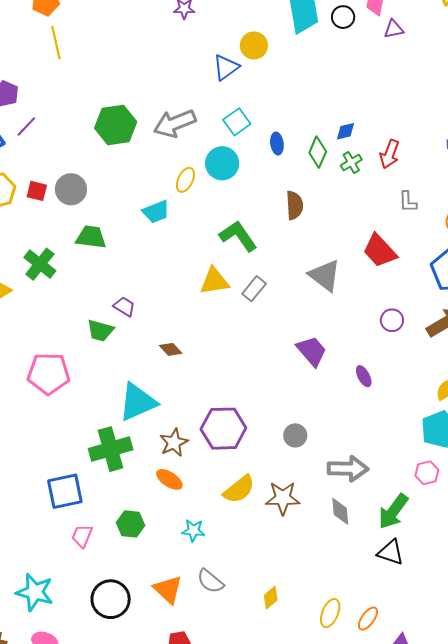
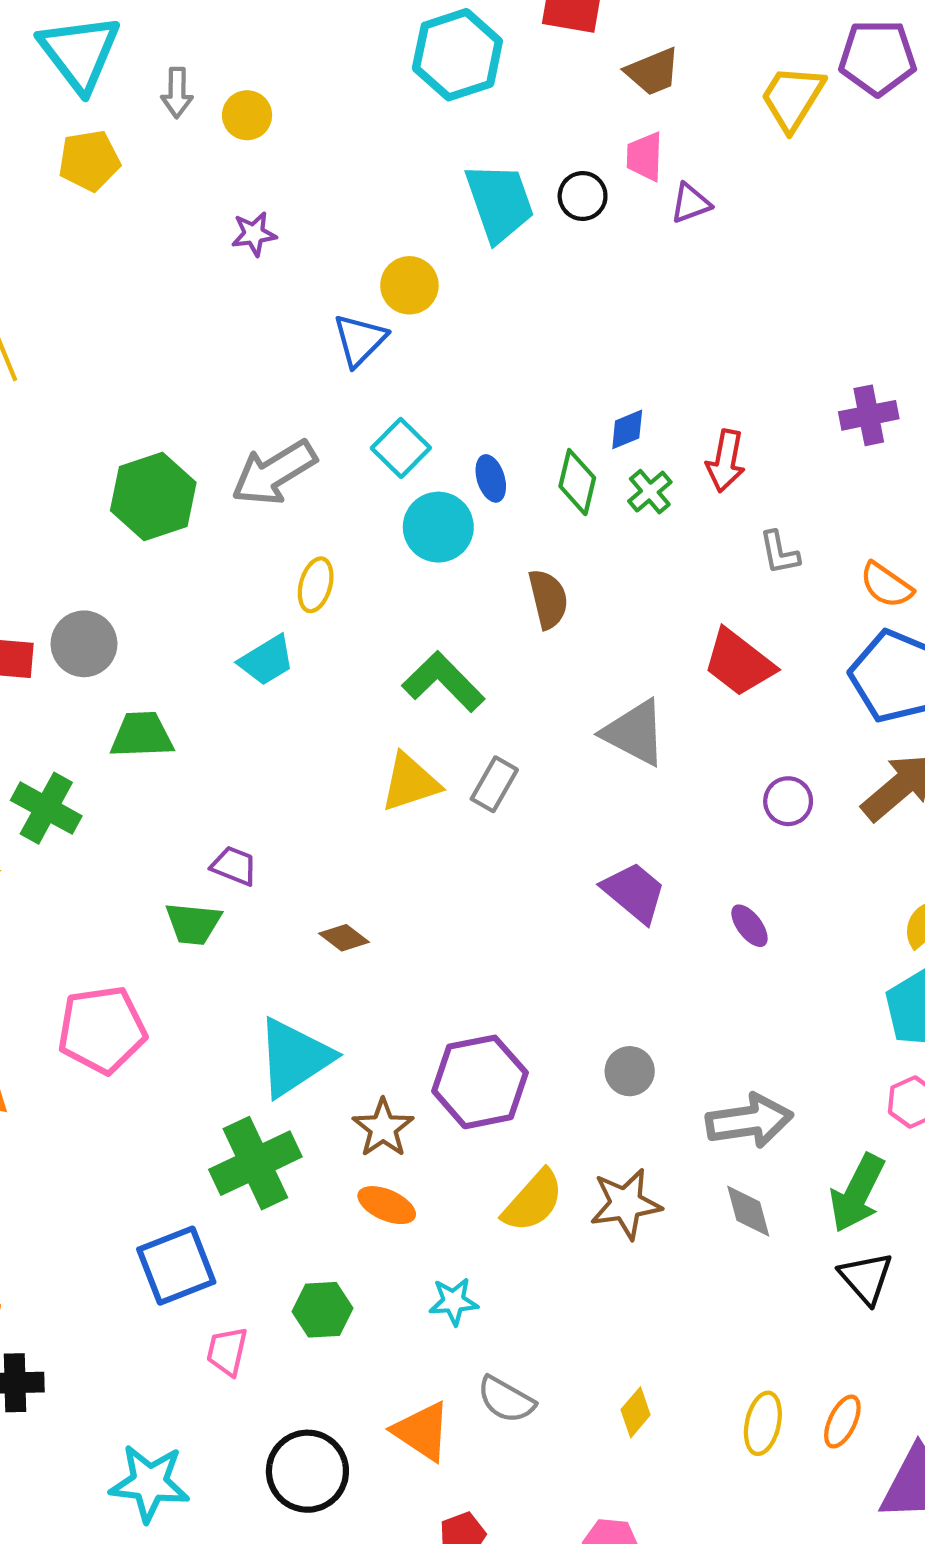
cyan circle: (222, 163) -> (438, 527), moved
black triangle: (391, 552) -> (866, 1278), turned 40

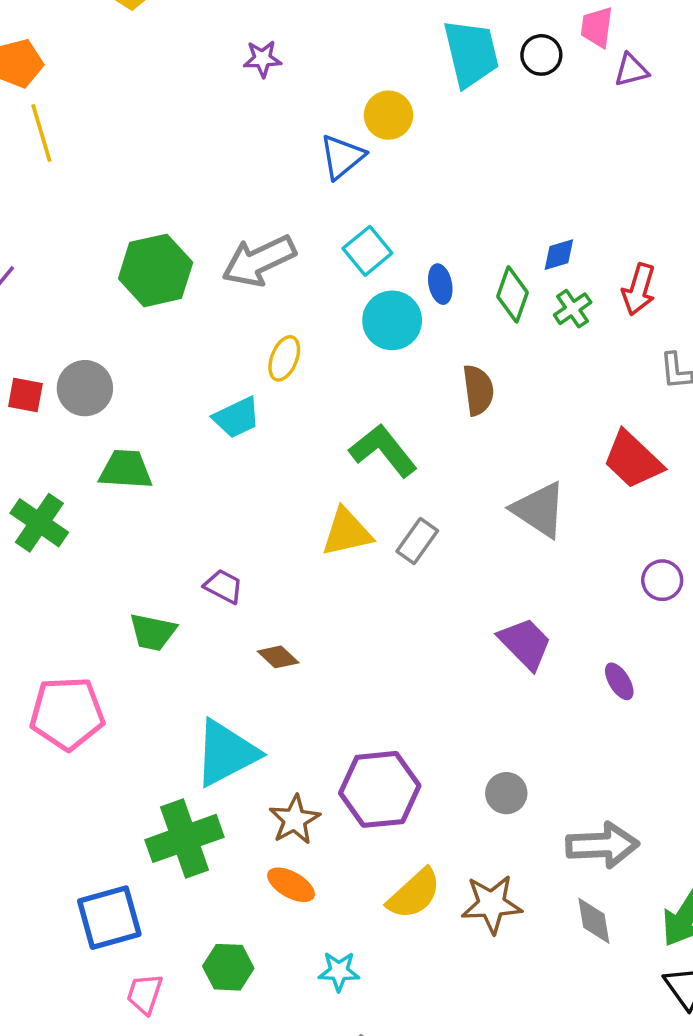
purple trapezoid: (234, 866) -> (224, 586), moved

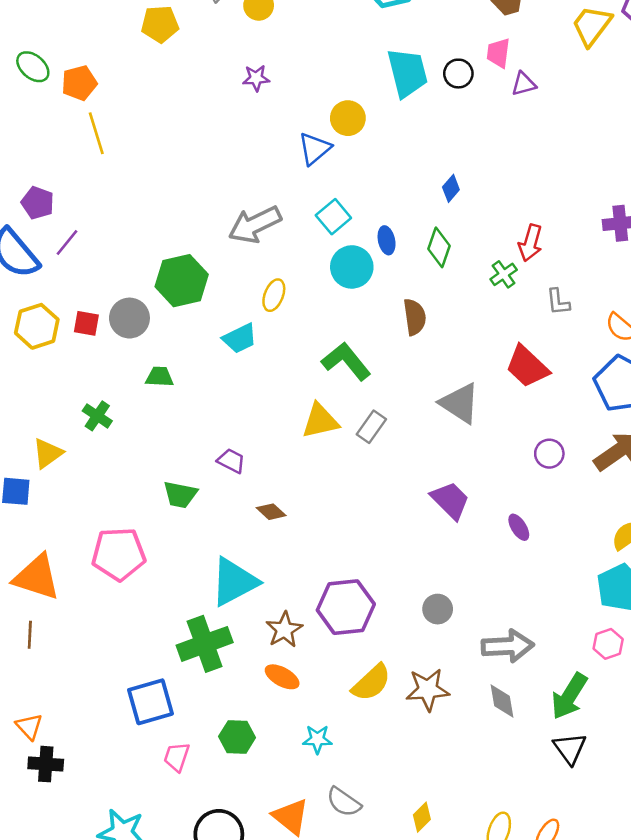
blue diamond: (559, 255) -> (451, 188), moved, turned -32
green hexagon: (156, 270) -> (182, 281), moved
green cross: (573, 309) -> (504, 274), moved
green trapezoid: (126, 470) -> (160, 377), size x0.7
green cross: (39, 523) -> (97, 416), size x0.7

